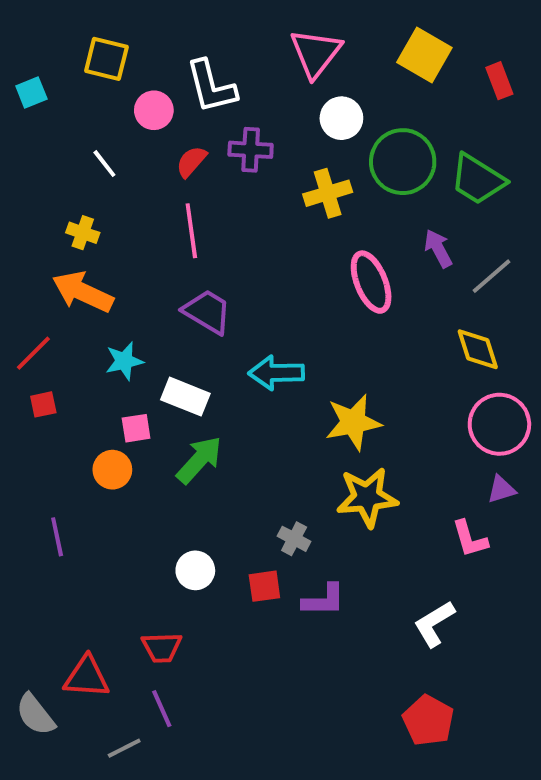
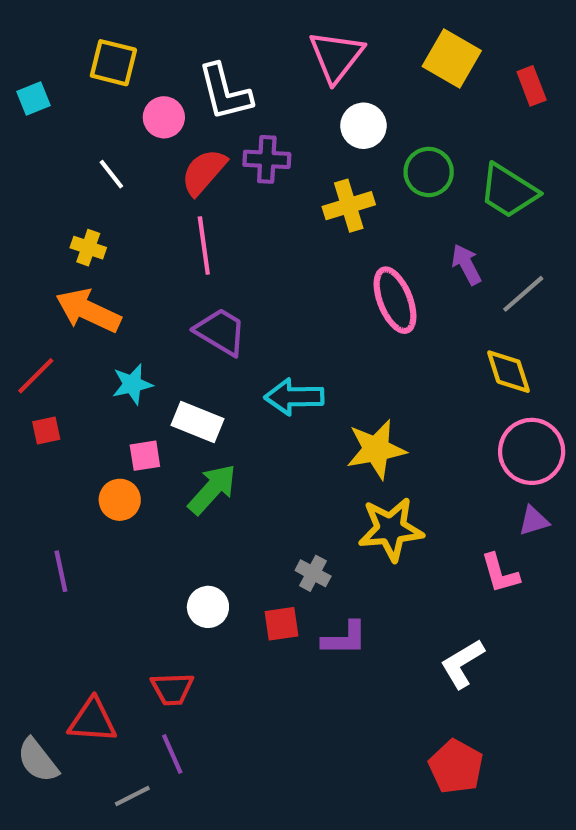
red semicircle: (191, 162) -> (204, 172), size x1.4
green circle: (403, 162) -> (429, 172), size x0.7

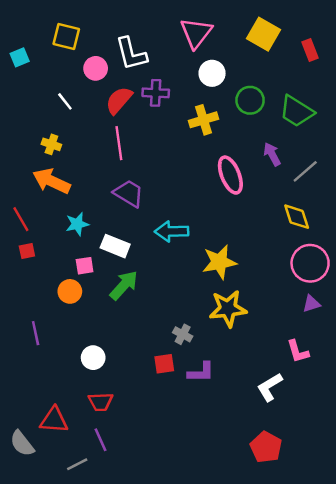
red line: (36, 376) -> (21, 219), turned -75
pink L-shape: (500, 573) -> (298, 351), moved
white circle: (208, 607) -> (93, 358), moved

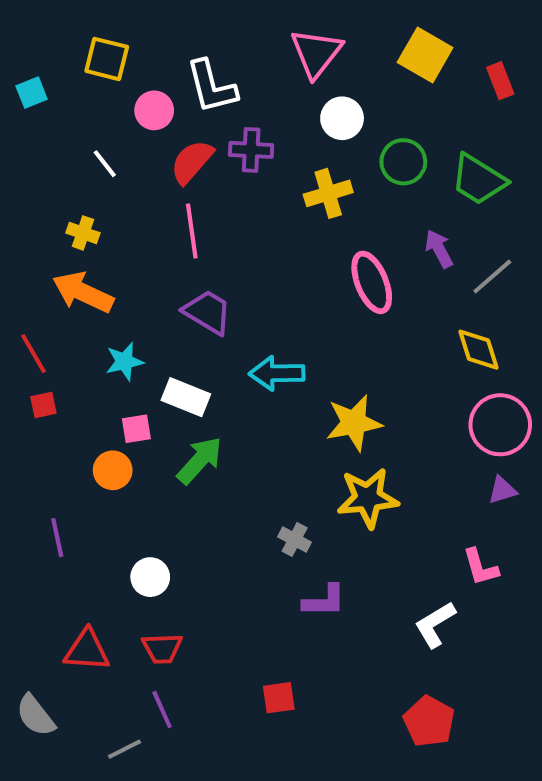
red square: (164, 364) -> (279, 698), moved
red triangle: (54, 420) -> (87, 650), moved

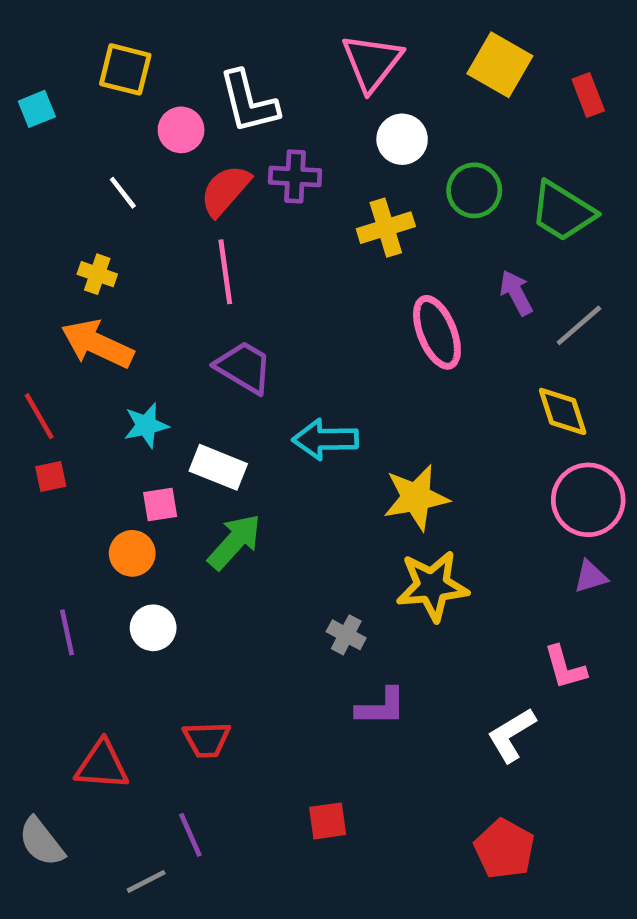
white circle: (150, 577) -> (153, 628), moved
red trapezoid: (162, 648) -> (207, 739), moved

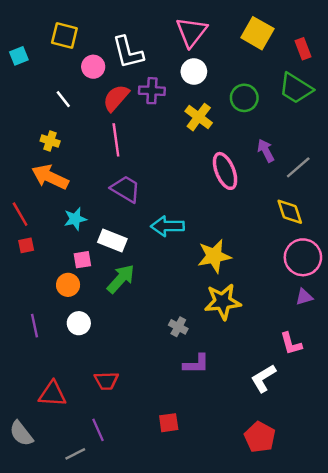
white circle: (402, 139) -> (194, 72), moved
green trapezoid: (563, 211) -> (296, 88), moved
yellow cross: (386, 228) -> (199, 117), turned -36

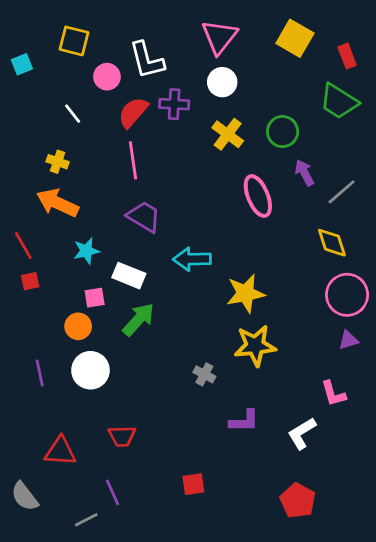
green circle: (244, 98) -> (283, 132), moved
white circle: (79, 323) -> (90, 370), size x1.4
purple L-shape: (196, 364) -> (244, 421), moved

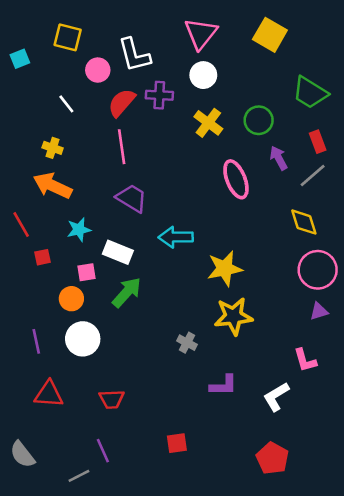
red rectangle: (347, 56) -> (318, 142), moved
red square: (30, 281) -> (42, 257), moved
red triangle: (60, 451) -> (49, 394), moved

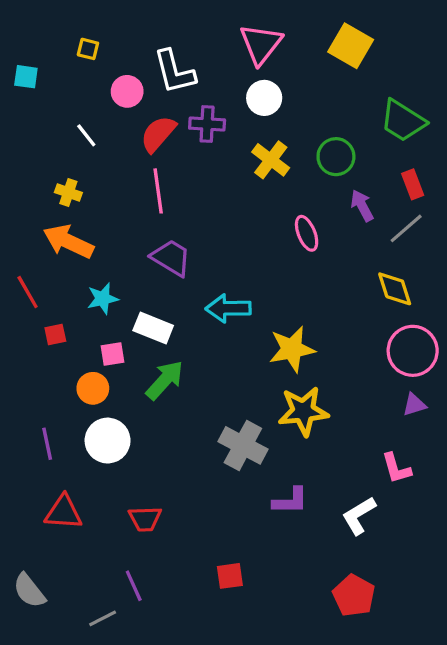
yellow square: (68, 37) -> (88, 49), size x0.6
cyan square: (20, 59) -> (26, 77), turned 30
pink ellipse: (236, 179) -> (307, 233), size x0.7
gray cross: (187, 343) -> (243, 445), size x1.8

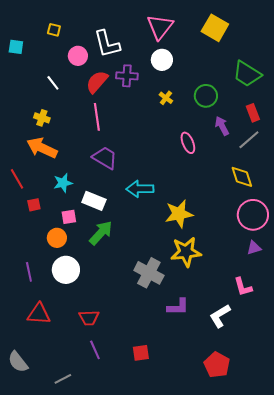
yellow cross: (271, 160) -> (166, 98), size x0.6
purple line: (134, 586) -> (95, 350), moved

